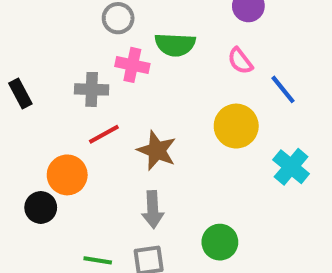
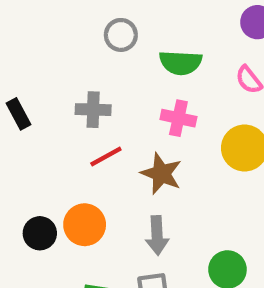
pink cross: (132, 65) -> (178, 118), moved
orange circle: (67, 175) -> (85, 225), moved

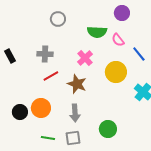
green semicircle: (181, 63) -> (97, 32), moved
pink cross: (178, 118) -> (85, 58), turned 35

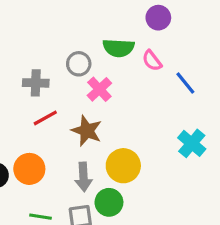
gray circle: (58, 19) -> (79, 64), moved
yellow circle: (116, 72) -> (123, 166), moved
green circle: (108, 129) -> (109, 202), moved

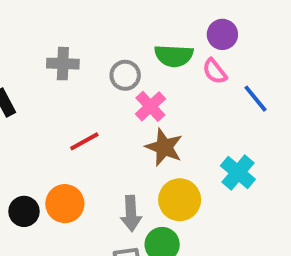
purple circle: (158, 18) -> (222, 34), moved
gray cross: (36, 83) -> (63, 64), moved
brown star: (87, 131) -> (164, 147), moved
cyan cross: (192, 143) -> (238, 173), moved

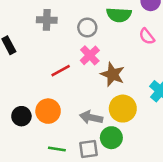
pink semicircle: (215, 71) -> (147, 36), moved
pink cross: (150, 106) -> (90, 55), moved
gray arrow: (131, 213) -> (91, 117), turned 105

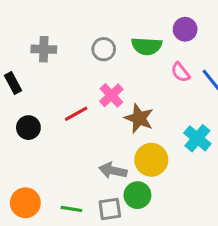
gray cross: (47, 20) -> (44, 49), moved
gray circle: (87, 28) -> (104, 49), moved
orange circle: (48, 111) -> (25, 203), moved
black circle: (21, 116) -> (28, 128), moved

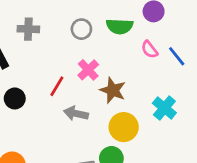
red line: (76, 114) -> (57, 86), turned -30
gray arrow: (113, 171) -> (76, 113), moved

